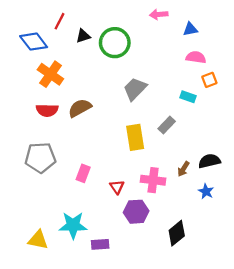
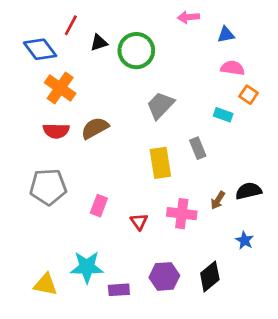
orange square: (209, 80) -> (249, 95), turned -35
gray rectangle: (167, 125) -> (198, 148), turned -66
blue star: (206, 191) -> (245, 240), moved
purple hexagon: (136, 212) -> (164, 276), moved

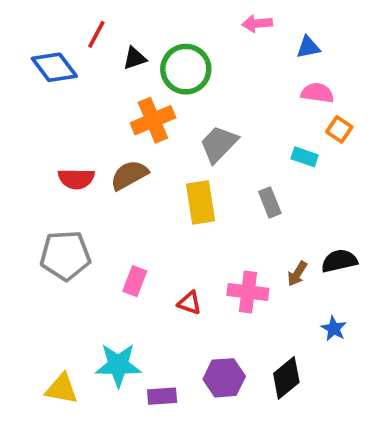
orange cross: (60, 88) -> (153, 120), moved, turned 32
yellow rectangle: (160, 163) -> (200, 202), moved
red triangle: (139, 222) -> (189, 303), turned -36

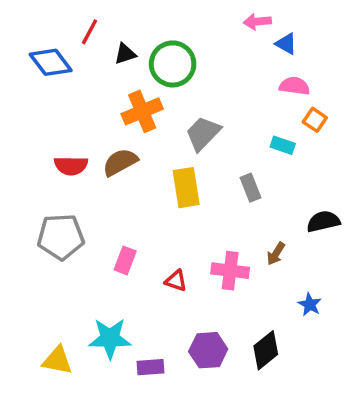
pink arrow: (257, 23) -> (257, 22), moved
blue triangle: (308, 47) -> (286, 44), turned 40
black semicircle: (339, 261) -> (323, 221), moved

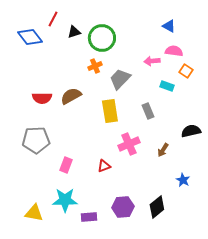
pink arrow: (257, 22) -> (152, 61), moved
orange cross: (142, 111) -> (95, 66), moved, size x0.6
pink rectangle: (125, 260) -> (66, 165), moved
pink cross: (230, 271) -> (129, 144), moved, turned -30
red triangle: (176, 281) -> (104, 166), turned -40

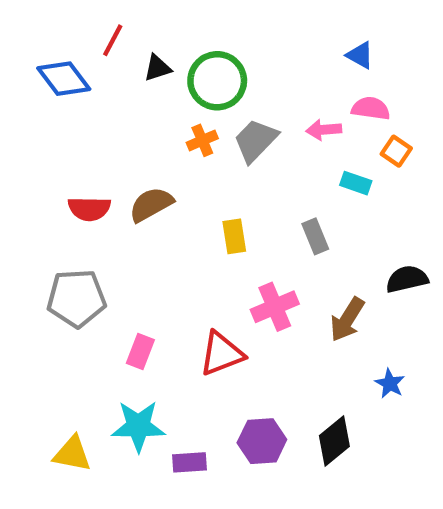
gray trapezoid: (120, 79) -> (256, 140), moved
yellow rectangle: (110, 111) -> (234, 236), size x0.7
brown arrow: (163, 150) -> (347, 320), size x1.5
red triangle: (104, 166) -> (221, 354), size x1.6

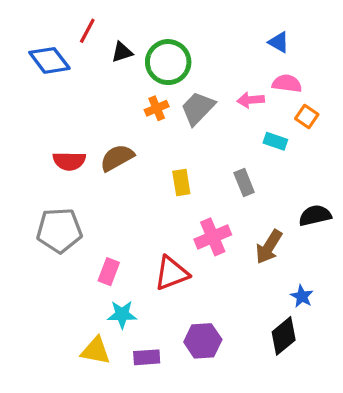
cyan star: (138, 426) -> (122, 314), moved, size x0.7
black diamond: (334, 441) -> (284, 336), moved
yellow triangle: (72, 454) -> (96, 351), moved

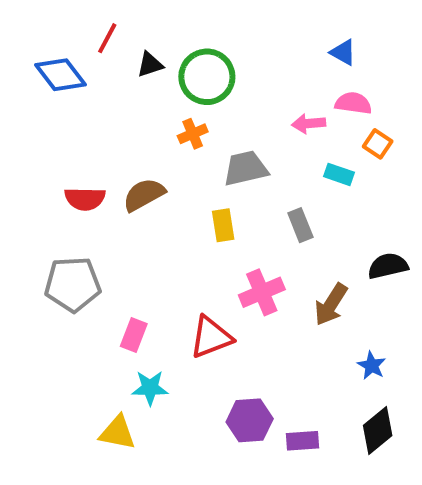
gray trapezoid: (198, 108) -> (246, 168), moved, turned 33
black diamond: (284, 336) -> (378, 431), moved
purple rectangle: (147, 357) -> (302, 441), moved

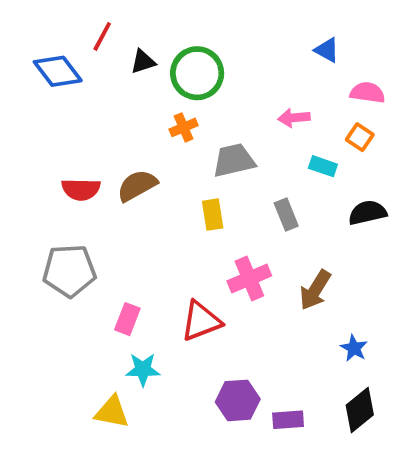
pink semicircle: (353, 103) -> (367, 93), moved
black semicircle: (388, 266) -> (367, 213), moved

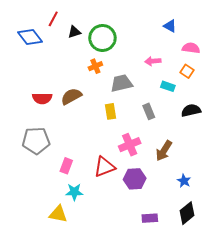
purple hexagon: (238, 400) -> (135, 179), moved

